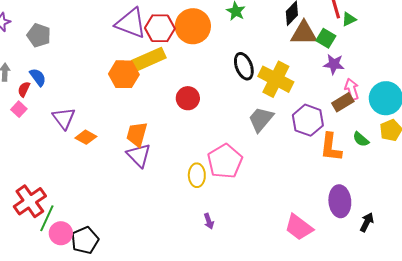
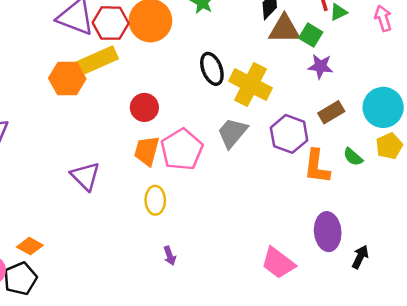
pink arrow: (352, 89) -> (383, 18), moved
orange trapezoid: (137, 134) -> (147, 151), moved
orange diamond: (86, 137) -> (30, 246), moved
pink pentagon: (225, 161) -> (182, 150), moved

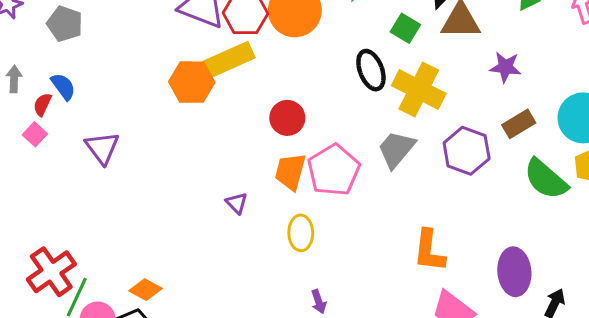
green square: (311, 35) -> (405, 28), moved
green semicircle: (353, 157) -> (546, 179), size x1.8
orange L-shape: (317, 166) -> (429, 251), moved
purple triangle: (85, 176) -> (237, 203), moved, size x0.6

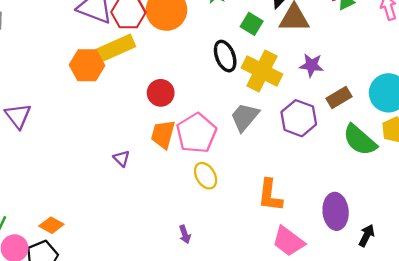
purple star: (505, 67) -> (311, 65), moved
yellow ellipse: (301, 233) -> (206, 176), moved, turned -30

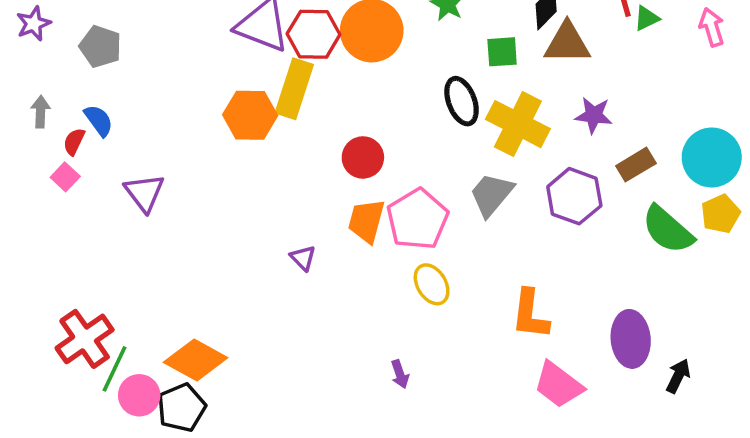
green square: (252, 24) -> (502, 52), turned -35
yellow rectangle: (116, 48) -> (294, 89), turned -48
orange diamond: (51, 225) -> (196, 360), size x1.6

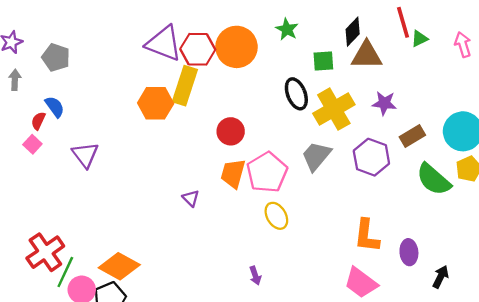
gray arrow: (41, 112) -> (15, 80), moved
yellow cross: (518, 124) -> (334, 109), turned 33
orange L-shape: (530, 314) -> (367, 236), moved
purple ellipse: (631, 339) -> (409, 252), size x0.7

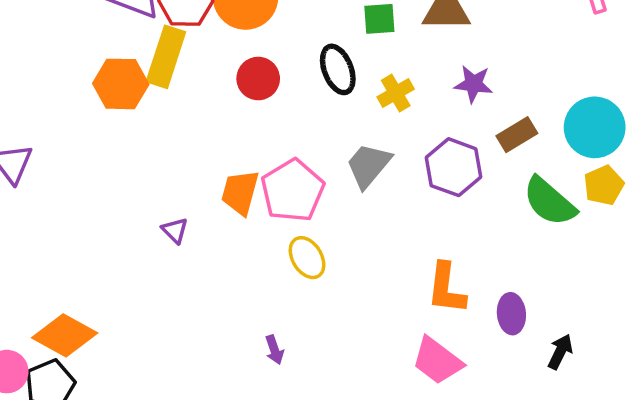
yellow cross: (334, 109) -> (396, 93), size x0.6
red circle: (231, 131) -> (258, 79), moved

